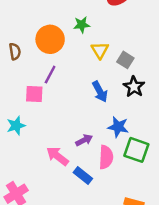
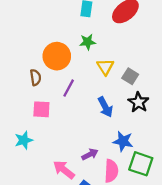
brown semicircle: (15, 51) -> (35, 77), moved
purple line: (50, 75) -> (69, 88), moved

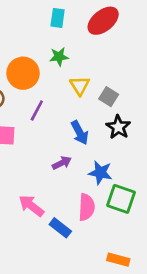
purple arrow: (90, 154) -> (62, 163), moved

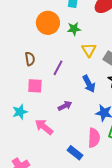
orange circle: (23, 73) -> (48, 23), moved
purple arrow: (62, 163) -> (65, 106), moved
pink arrow: (31, 206) -> (44, 127), moved

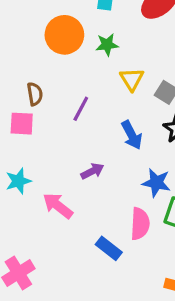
pink square: (35, 86) -> (22, 124), moved

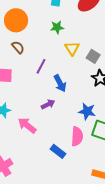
orange circle: (64, 35) -> (16, 20), moved
brown semicircle: (35, 94) -> (18, 47), moved, turned -32
blue arrow: (132, 135) -> (60, 83), moved

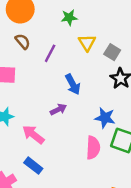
purple line: (41, 66) -> (50, 53), moved
blue rectangle: (58, 151) -> (33, 166), moved

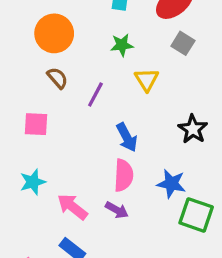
gray square: (112, 52) -> (183, 43), moved
purple arrow: (58, 109) -> (117, 210), moved, turned 56
pink semicircle: (93, 148) -> (123, 175), moved

